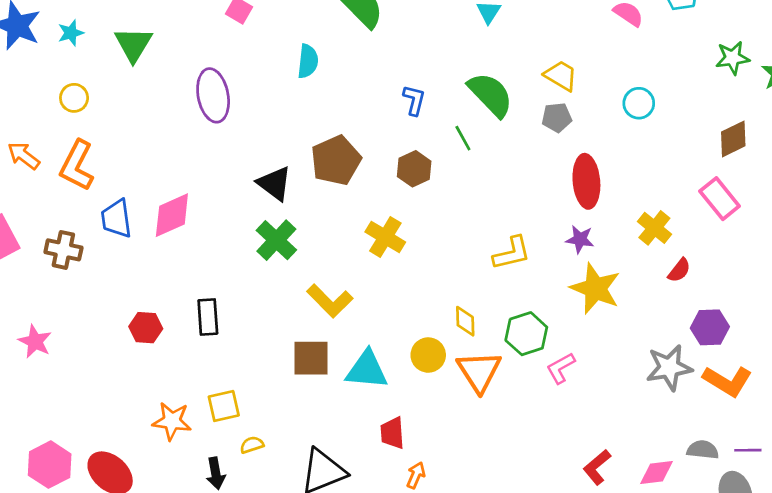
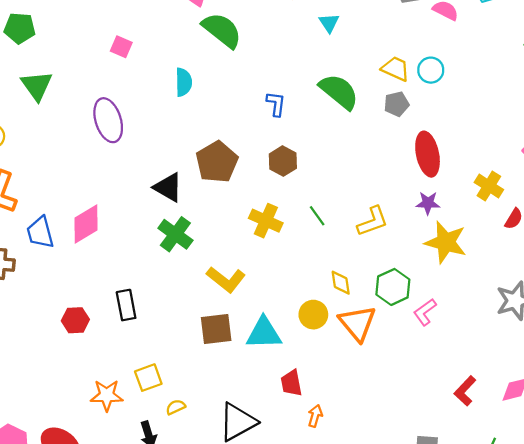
cyan circle: (639, 103) -> (431, 70), moved
green line: (463, 138) -> (317, 216), moved

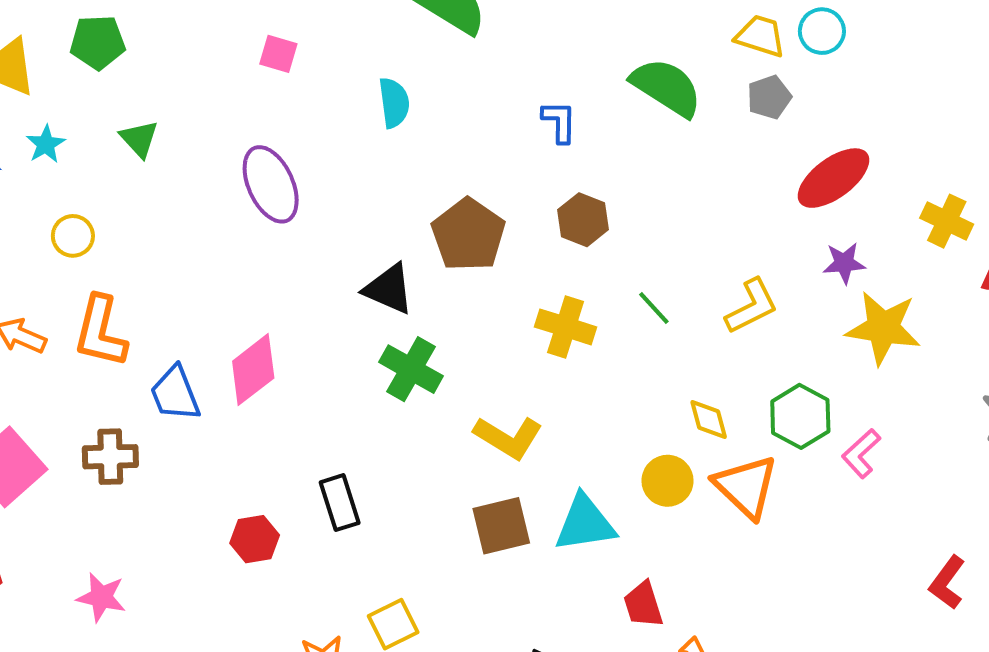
green triangle: (37, 86) -> (139, 139), size x0.7
red ellipse: (428, 154) -> (833, 178), turned 72

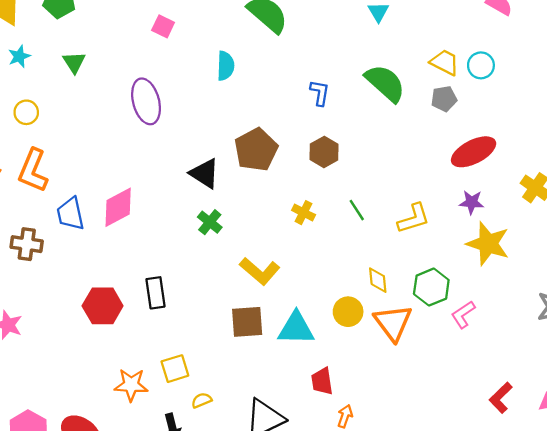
yellow cross: (566, 327) -> (304, 213), size x0.7
green cross: (411, 369) -> (210, 222), size x0.7
red hexagon: (255, 539) -> (103, 306), size x1.4

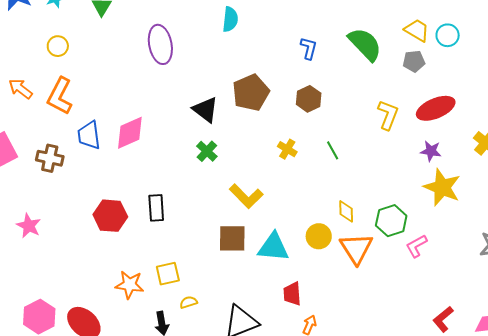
yellow L-shape: (414, 218) -> (388, 115), moved, turned -56

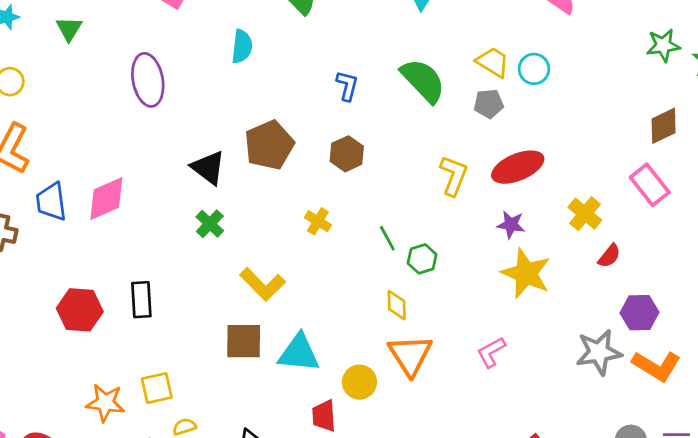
green line: (333, 150) -> (387, 238), moved
green hexagon: (391, 221) -> (422, 259), moved, size x0.7
yellow circle: (319, 236) -> (359, 382), moved

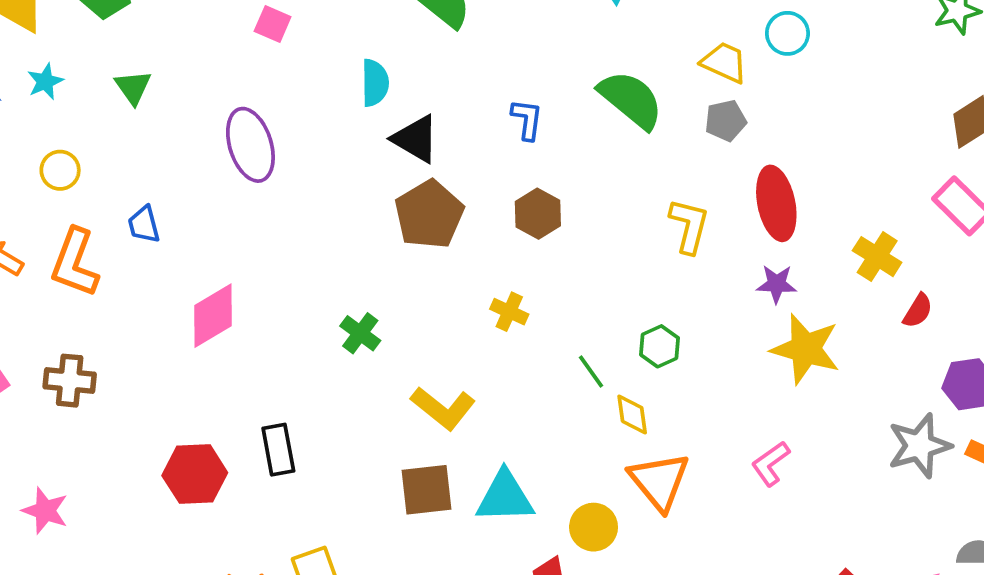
cyan circle: (534, 69) -> (787, 33), moved
red ellipse: (518, 167) -> (776, 203), turned -72
black triangle: (208, 168) -> (416, 139), moved
blue trapezoid: (51, 202) -> (144, 224), moved, size x0.7
green line: (387, 238) -> (591, 371), moved

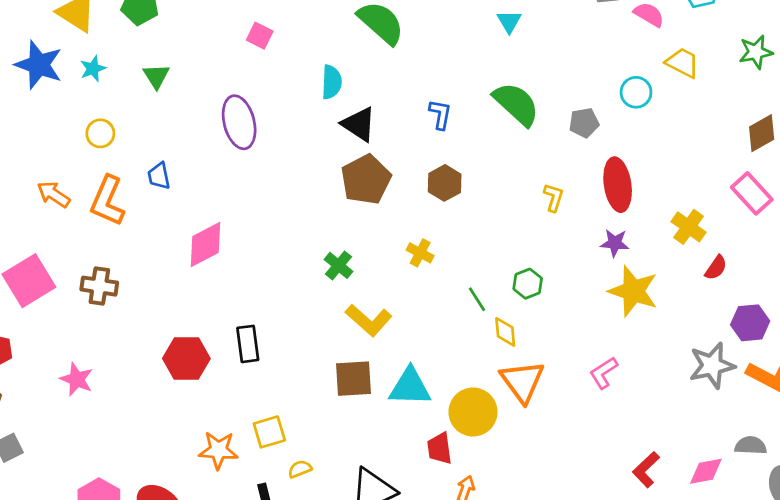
cyan circle: (787, 33) -> (636, 92), moved
yellow trapezoid: (724, 62) -> (683, 63), moved
yellow L-shape: (689, 226) -> (554, 198), size x0.7
green cross: (360, 333) -> (338, 265), moved
yellow circle: (594, 527) -> (473, 412), size x1.4

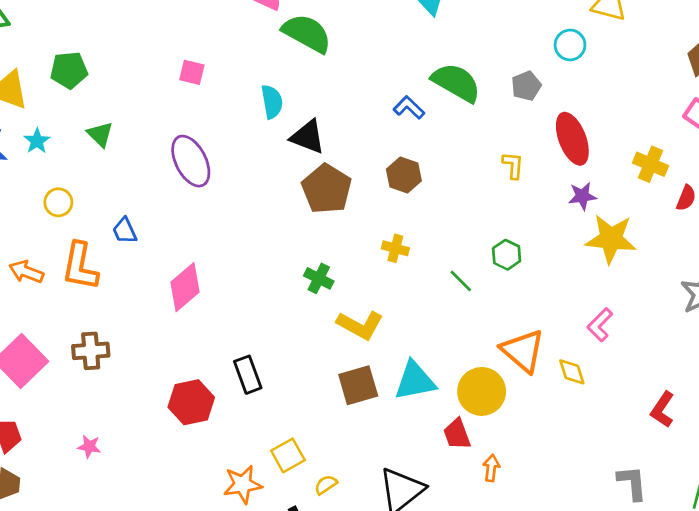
blue L-shape: (440, 114) -> (409, 108), moved, turned -44
yellow diamond: (505, 332) -> (572, 372), moved
pink star: (77, 379) -> (89, 446), size x0.7

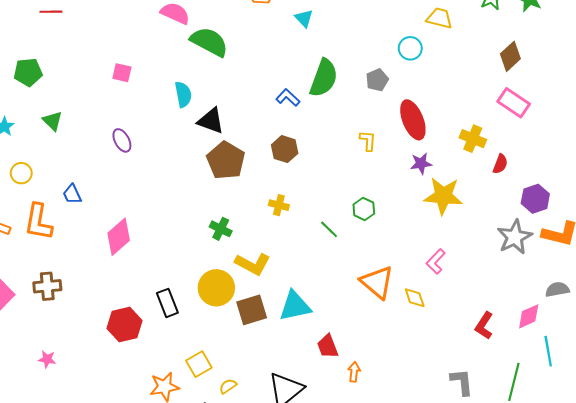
green semicircle: (456, 83) -> (324, 78), turned 81
purple ellipse: (191, 161) -> (122, 140), size x0.6
yellow circle: (482, 391) -> (216, 288), moved

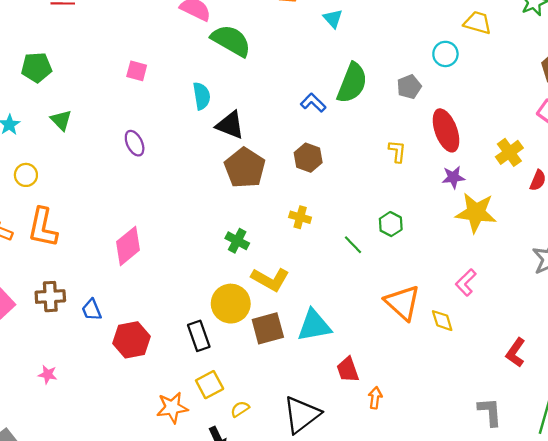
yellow cross: (473, 139) -> (509, 152), turned 30
blue trapezoid: (72, 194) -> (92, 310), moved
black rectangle: (167, 303) -> (199, 336), moved

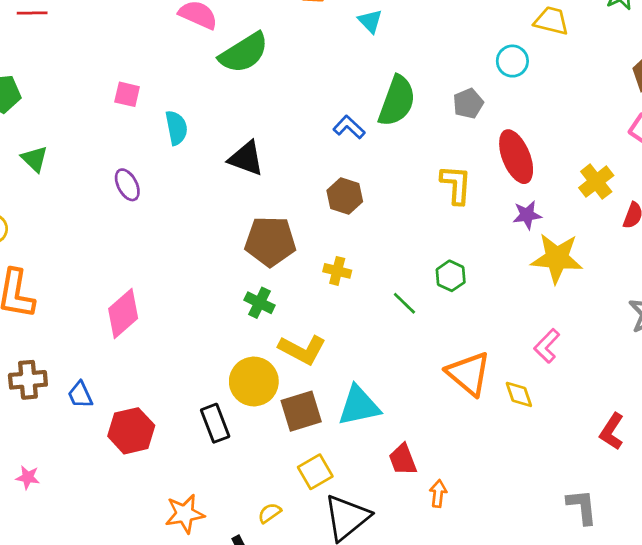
green semicircle: (231, 41) -> (244, 53), turned 120
cyan semicircle: (202, 96) -> (176, 128), moved
yellow L-shape: (397, 151) -> (456, 185), size x1.4
brown pentagon: (245, 168) -> (270, 241), moved, turned -30
yellow square: (210, 385) -> (315, 472), moved

